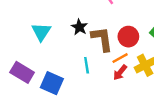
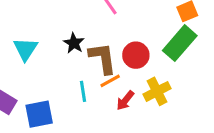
orange line: (120, 58) -> (110, 81), moved
blue square: (52, 83) -> (39, 114), turned -35

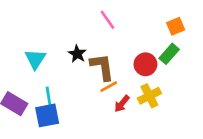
green rectangle: (180, 43) -> (169, 54), size x0.7
red circle: (136, 55) -> (145, 64), moved
cyan line: (83, 91) -> (48, 96), moved

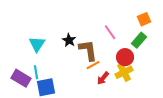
pink line: (107, 20) -> (110, 32), moved
red circle: (145, 64) -> (125, 57), moved
cyan line: (48, 96) -> (36, 72), moved

